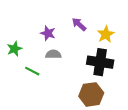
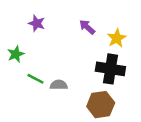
purple star: (48, 33) -> (37, 23), moved
gray semicircle: (53, 54) -> (59, 85), moved

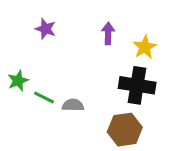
purple arrow: (87, 27) -> (108, 33), turned 49
green star: (16, 54) -> (18, 81), moved

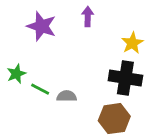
purple star: (46, 29) -> (42, 26), size x1.5
purple arrow: (108, 33) -> (88, 16), moved

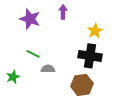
green star: (16, 74) -> (13, 77), moved
green line: (40, 89) -> (33, 54), moved

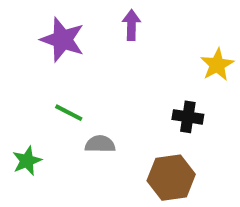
yellow star: (95, 31) -> (217, 65), moved
black cross: (90, 56) -> (188, 117), size x0.6

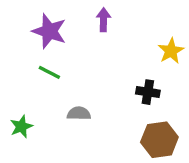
green line: (69, 113) -> (49, 72), moved
brown hexagon: (171, 178) -> (159, 140), moved

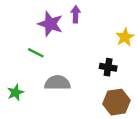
purple star: (49, 31) -> (50, 24), moved
gray semicircle: (79, 113) -> (58, 83), size x1.5

